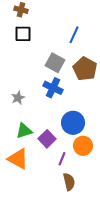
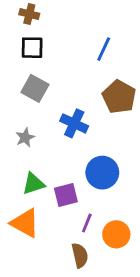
gray square: (55, 63) -> (35, 88), moved
purple square: (47, 139) -> (66, 195), turned 30
orange circle: (83, 146) -> (116, 234), moved
brown semicircle: (69, 182) -> (80, 255), moved

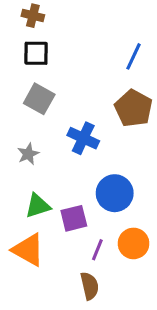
blue line: (104, 49) -> (134, 56), moved
orange circle: (116, 234) -> (134, 243), moved

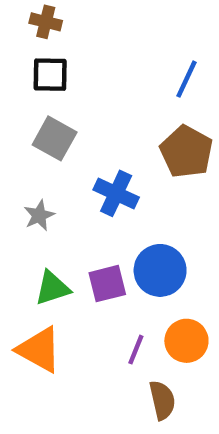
purple square: (74, 218) -> (107, 284), moved
brown semicircle: (90, 286) -> (162, 400), moved

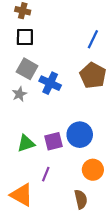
blue cross: (116, 193) -> (50, 83), moved
gray star: (39, 215) -> (19, 94), moved
orange triangle: (39, 350) -> (22, 195), moved
purple line: (136, 350) -> (46, 174), moved

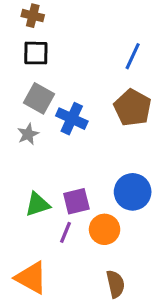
blue circle: (80, 135) -> (133, 192), moved
orange circle: (93, 170) -> (105, 229), moved
purple line: (46, 174) -> (66, 232), moved

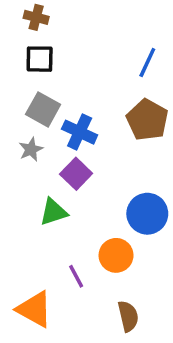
purple square: (76, 201) -> (76, 174), moved, turned -32
green triangle: (37, 204) -> (53, 212), moved
purple line: (66, 232) -> (76, 276), moved, turned -50

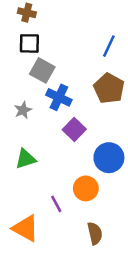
gray square: (43, 109) -> (42, 70), moved
purple square: (76, 174) -> (74, 129), moved
green triangle: (53, 212) -> (26, 159), moved

